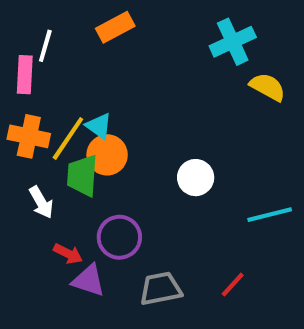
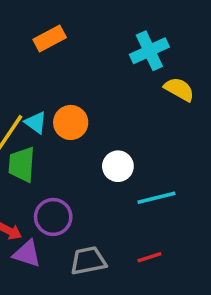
orange circle: (107, 155) -> (71, 122), moved
cyan line: (270, 215) -> (156, 198), moved
red line: (233, 285) -> (149, 257), turned 30

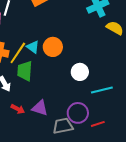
purple circle: (53, 217) -> (78, 113), moved
purple triangle: (27, 254) -> (40, 108), moved

